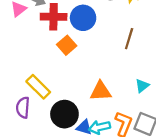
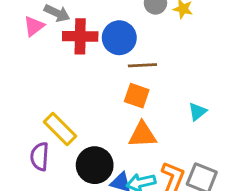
brown line: (129, 39) -> (142, 65), moved, turned 70
orange square: (67, 45) -> (137, 96), moved, turned -30
cyan triangle: (142, 86) -> (197, 112), moved

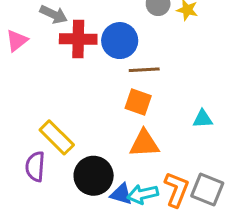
pink triangle: (34, 26) -> (17, 41), moved
cyan triangle: (197, 112) -> (203, 119), turned 36

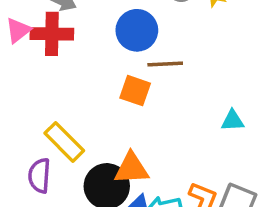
red cross: (78, 39) -> (52, 34), moved
orange square: (138, 102) -> (135, 91), moved
orange triangle: (144, 143) -> (132, 168), moved

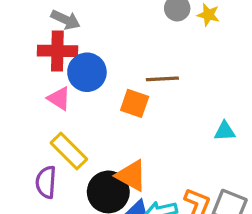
pink triangle: (18, 30) -> (59, 98), moved, turned -50
blue circle: (137, 30) -> (87, 72), moved
orange triangle: (132, 168) -> (131, 176), turned 32

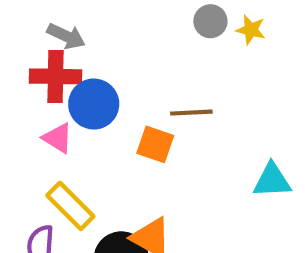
cyan triangle: (225, 131) -> (272, 180), size x1.4

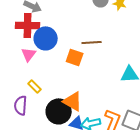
pink triangle: (58, 138) -> (29, 54), turned 35
yellow rectangle: (70, 206) -> (35, 86), size x0.6

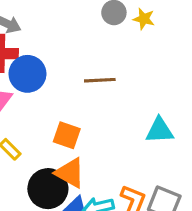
orange square: (75, 57) -> (67, 135), moved

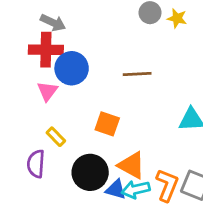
orange triangle: (70, 173) -> (131, 165), moved

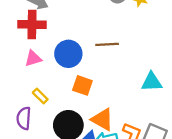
blue circle: (72, 68) -> (68, 54), moved
pink triangle: (47, 91) -> (33, 58), turned 36

